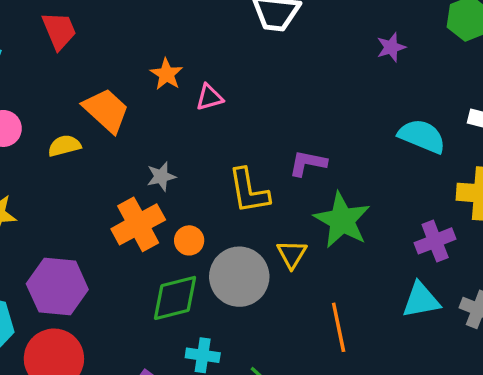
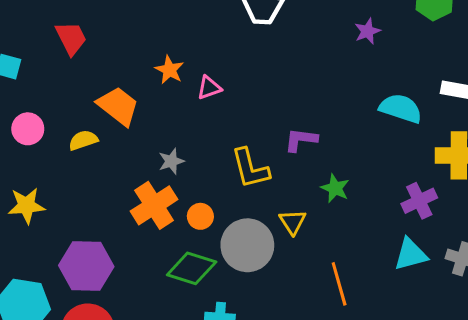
green star: (342, 220) -> (335, 188), size x0.6
green diamond: (175, 298) -> (192, 268), turned 36

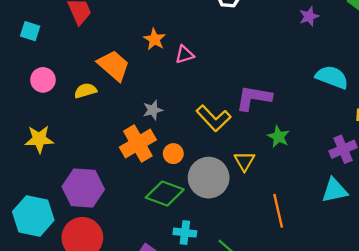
purple L-shape: (301, 140) -> (254, 98), size x1.4
yellow L-shape: (250, 168) -> (214, 118), turned -32

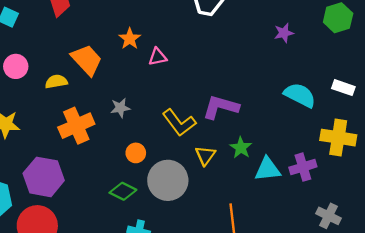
orange cross: (138, 143) -> (76, 126), moved
yellow triangle: (244, 161) -> (205, 155), moved
cyan triangle: (334, 190) -> (267, 169), moved
green diamond: (165, 194) -> (123, 191), size x0.7

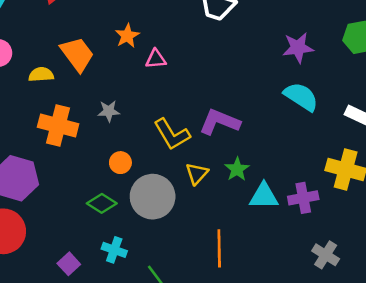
purple star: (284, 33) -> (298, 48), size x1.4
cyan semicircle: (300, 95) -> (301, 97), moved
orange cross: (76, 126) -> (58, 125), turned 32

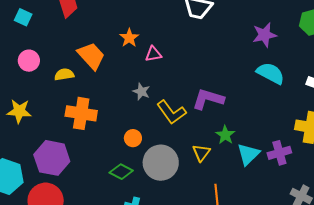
gray star: (109, 111) -> (141, 92), moved, turned 30
yellow triangle: (197, 174) -> (201, 153), moved
cyan triangle: (264, 196) -> (248, 154), turned -40

